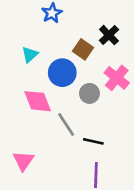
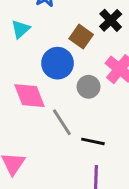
cyan triangle: (30, 55) -> (21, 29), moved

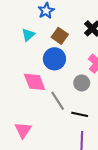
brown square: (81, 37) -> (60, 36), moved
gray circle: (89, 87) -> (82, 83), moved

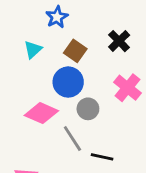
pink diamond: (35, 82) -> (41, 113), turned -45
gray circle: (82, 83) -> (88, 109), moved

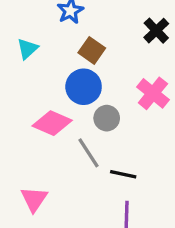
black cross: (119, 41) -> (156, 31), moved
cyan triangle: (33, 50) -> (27, 49), moved

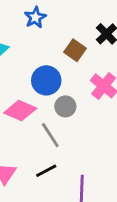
brown square: (92, 50) -> (75, 50), moved
black line: (123, 174) -> (46, 171), moved, turned -40

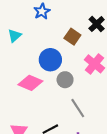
gray line: (50, 135) -> (78, 108), moved

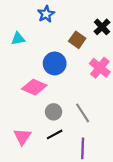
cyan triangle: (15, 36) -> (18, 39), turned 32
gray circle: (65, 80) -> (54, 112), moved

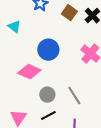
cyan triangle: (18, 39) -> (14, 27), turned 48
brown square: (77, 40) -> (69, 13), moved

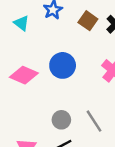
cyan triangle: (14, 27) -> (21, 23), moved
pink diamond: (29, 72) -> (24, 75), moved

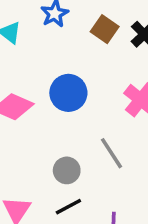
gray line: (94, 121) -> (111, 153), moved

